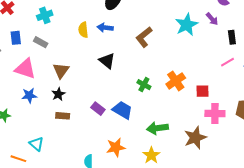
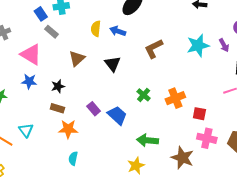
blue rectangle: (16, 38) -> (41, 14), moved, turned -40
brown triangle: (61, 71) -> (77, 58), moved
brown star: (195, 138) -> (182, 158), turned 30
orange star: (116, 147) -> (68, 129), moved

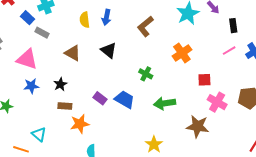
blue arrow: (118, 31) -> (106, 17), turned -84
brown triangle: (77, 58) -> (73, 53), turned -36
orange cross: (175, 98) -> (182, 53), moved
pink cross: (207, 138) -> (217, 102), turned 30
green arrow: (148, 140) -> (165, 103), moved

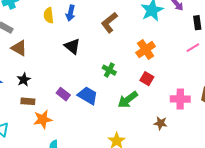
brown triangle: (73, 53) -> (19, 48), moved
red square: (204, 80) -> (147, 79), moved, turned 32
pink cross: (217, 102) -> (180, 99), turned -30
green arrow: (165, 103) -> (128, 100), turned -30
brown star: (198, 126) -> (161, 123), size x0.6

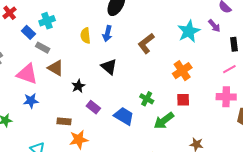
green cross: (109, 70) -> (147, 99), moved
red square: (147, 79) -> (183, 100), turned -32
black star: (24, 80) -> (78, 86), moved
purple rectangle: (63, 94) -> (93, 107), moved
pink cross: (180, 99) -> (226, 97), moved

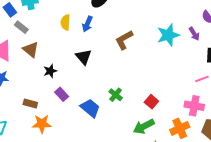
orange cross: (182, 71) -> (180, 128), moved
red square: (183, 100) -> (151, 102), turned 32
green arrow: (164, 121) -> (144, 126), moved

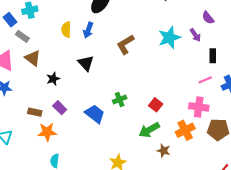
purple rectangle: (62, 94) -> (60, 108), moved
green cross: (116, 95) -> (120, 99), turned 32

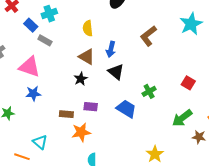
blue arrow: (88, 30) -> (111, 49), moved
brown triangle: (33, 58) -> (87, 57), moved
black triangle: (86, 63) -> (116, 72), moved
red square: (156, 105) -> (188, 83), moved
purple rectangle: (60, 108) -> (91, 107), turned -32

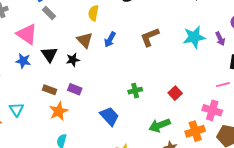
black triangle: (116, 72) -> (49, 54), moved
blue trapezoid: (126, 109) -> (109, 116), moved
orange star: (81, 132) -> (59, 111), turned -30

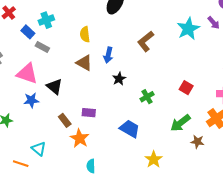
black star: (73, 60) -> (119, 79), moved
brown rectangle: (49, 90) -> (65, 120), turned 48

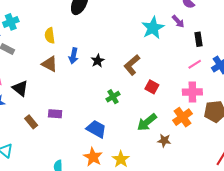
brown L-shape: (146, 41) -> (132, 65), moved
black star: (119, 79) -> (98, 61), moved
orange star: (80, 138) -> (93, 157), moved

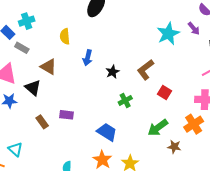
black star: (98, 61) -> (113, 72), moved
brown triangle: (50, 64) -> (48, 67), moved

